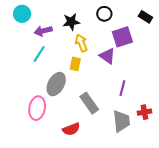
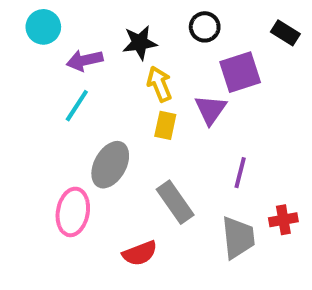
purple triangle: (107, 56) -> (211, 110), turned 30
yellow rectangle: (75, 64) -> (165, 125), moved

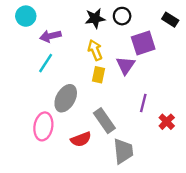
black star: (140, 43) -> (95, 18), moved
red cross: (283, 220) -> (167, 122), moved, turned -35
gray trapezoid: (238, 238) -> (123, 151), moved
red semicircle: (140, 253) -> (81, 139), moved

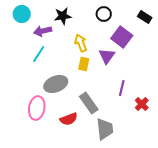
black star: (95, 18) -> (63, 16), moved
purple square: (143, 43) -> (122, 37), turned -35
gray ellipse: (66, 98) -> (56, 84), turned 40

